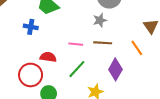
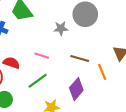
gray star: (100, 20) -> (61, 28), moved
brown line: (103, 43) -> (80, 58), moved

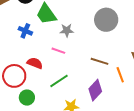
gray star: (61, 28) -> (67, 30), moved
pink line: (42, 56) -> (58, 51), moved

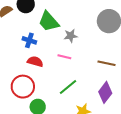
red semicircle: (35, 63) -> (35, 62), moved

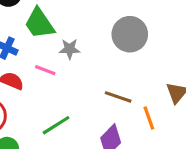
pink line: (64, 57) -> (45, 70), moved

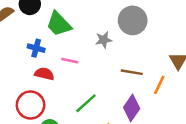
gray star: (70, 49) -> (104, 40), moved
orange line: (149, 118) -> (159, 85), turned 54

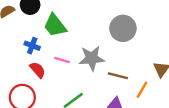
gray star: (104, 40) -> (92, 58), moved, size x1.6
red semicircle: (44, 74) -> (38, 70), turned 30

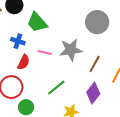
red semicircle: (38, 70) -> (24, 62), turned 70
brown line: (118, 76) -> (95, 64), turned -72

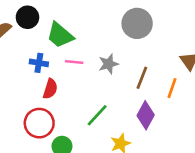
gray star: (71, 50) -> (108, 64), size x0.7
pink line: (45, 52) -> (74, 62), moved

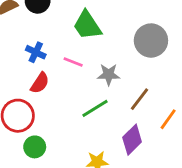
green trapezoid: (60, 35) -> (87, 25), moved
green line: (97, 115) -> (95, 108), moved

